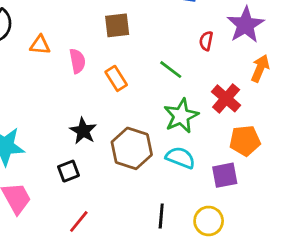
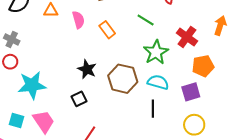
orange arrow: (260, 68) -> (220, 26), moved
black line: (161, 216) -> (153, 109), moved
yellow circle: (209, 221) -> (194, 125), moved

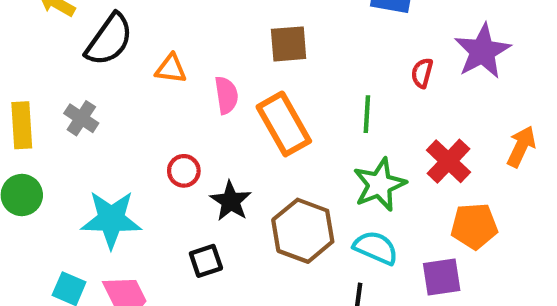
green line: (146, 20) -> (367, 114), turned 54
orange rectangle: (107, 30) -> (284, 124), size x1.6
red circle: (10, 62) -> (184, 171), moved

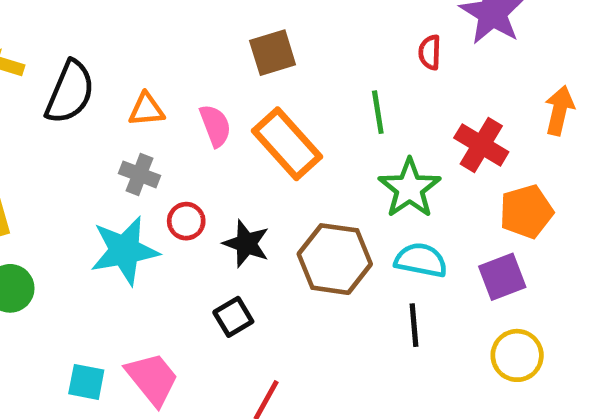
gray cross: (81, 118) -> (139, 174), moved
cyan star: (111, 219) -> (125, 251), moved

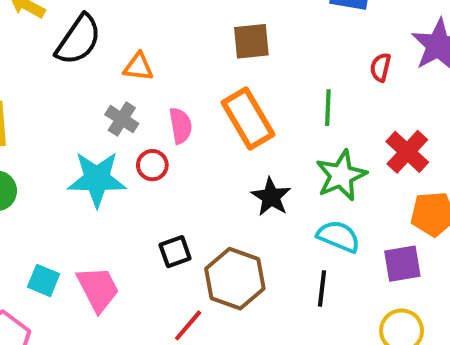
pink semicircle: (215, 126) -> (181, 126), moved
black star: (246, 244) -> (271, 197), moved
brown hexagon: (335, 259) -> (235, 279), moved

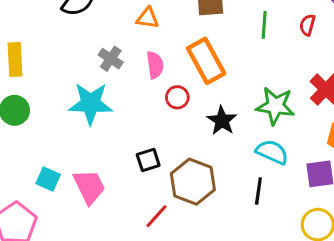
orange triangle: (138, 67) -> (148, 18), moved
green line: (328, 108) -> (264, 25), moved
red circle: (152, 165) -> (177, 97), moved
green star: (341, 175) -> (275, 106), turned 30

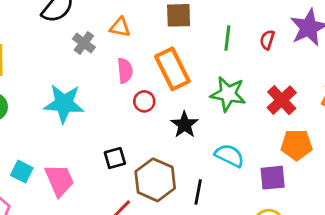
gray cross: (111, 59) -> (84, 43), moved
green star: (275, 106) -> (228, 94), moved
black line: (258, 191) -> (198, 192), moved

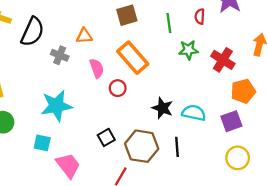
green star: (228, 94) -> (188, 50), moved, size x0.7
black star: (184, 125) -> (162, 108), moved
cyan square: (22, 172) -> (42, 143), moved

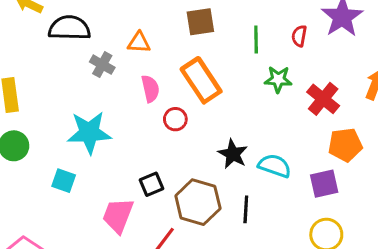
black semicircle: (32, 32) -> (69, 28), turned -120
pink trapezoid: (68, 165) -> (118, 215), moved, turned -128

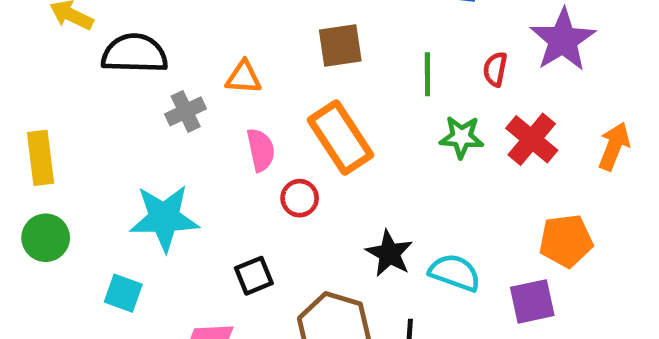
gray cross: (102, 65) -> (186, 111), turned 35
red cross: (323, 99) -> (532, 139), moved
black square: (151, 184) -> (254, 276), moved

